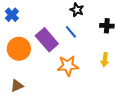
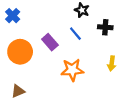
black cross: (107, 26) -> (105, 27), moved
purple rectangle: (47, 40) -> (50, 42), size x0.7

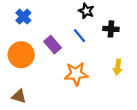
blue cross: (13, 16) -> (23, 17), moved
brown triangle: (18, 91) -> (19, 96), turned 40

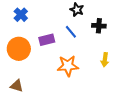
purple rectangle: (53, 45) -> (47, 40), turned -63

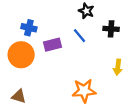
blue cross: (21, 15) -> (29, 28), moved, turned -32
orange star: (68, 66) -> (84, 91), moved

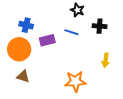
blue line: (80, 36) -> (71, 32), turned -32
brown triangle: (19, 96) -> (23, 76), moved

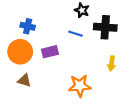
black cross: (100, 26) -> (105, 27), size x1.5
purple rectangle: (47, 40) -> (50, 52), moved

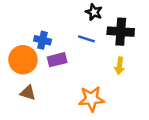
blue cross: (28, 26) -> (43, 40), moved
yellow arrow: (112, 63) -> (119, 66), moved

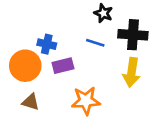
yellow arrow: (119, 66) -> (132, 72), size x1.5
orange star: (91, 99) -> (86, 101), moved

